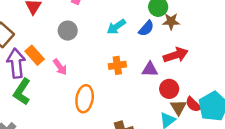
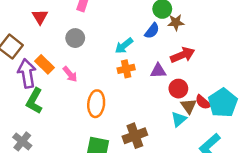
cyan arrow: (116, 27) -> (124, 46), moved

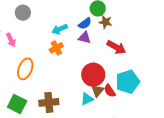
red arrow: (183, 55) -> (116, 47), moved, turned 36
orange cross: (126, 69) -> (56, 48), turned -32
purple triangle: (158, 71) -> (84, 38), moved
red circle: (178, 89) -> (93, 75), size x1.5
cyan pentagon: (223, 103) -> (128, 82), moved

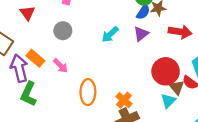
blue semicircle: (85, 23) -> (143, 12), moved
purple triangle: (84, 38) -> (141, 34), turned -32
orange cross: (56, 48) -> (124, 100), moved

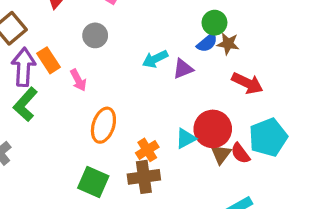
purple triangle: (141, 34) -> (183, 69), moved
cyan triangle: (168, 101) -> (186, 139), moved

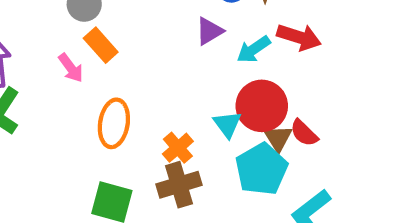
cyan arrow: (155, 59) -> (254, 49), moved
orange rectangle: (49, 60) -> (101, 45), moved
cyan pentagon: (268, 137) -> (261, 169), moved
cyan triangle: (186, 139) -> (227, 124), turned -30

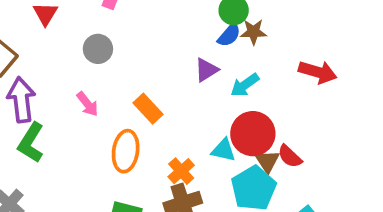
red arrow: (299, 37) -> (318, 72), moved
orange rectangle: (101, 45) -> (148, 109), moved
cyan triangle: (227, 124) -> (224, 150), turned -40

